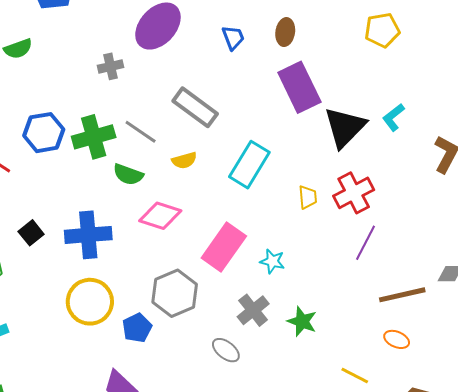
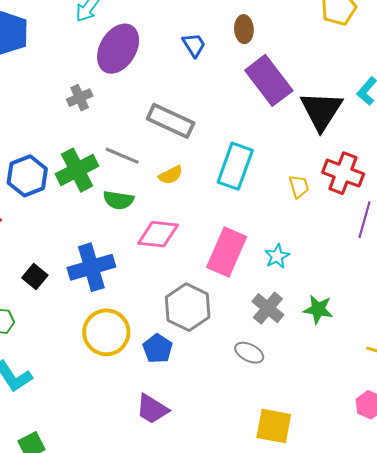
red cross: (354, 193) -> (343, 173), turned -30
cyan star: (272, 261) -> (277, 256), turned -30

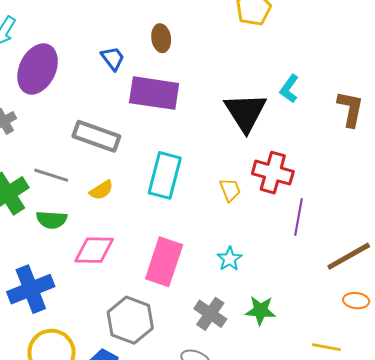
purple rectangle: (269, 80) -> (154, 93), moved, turned -39
cyan star: (277, 256) -> (229, 259), moved

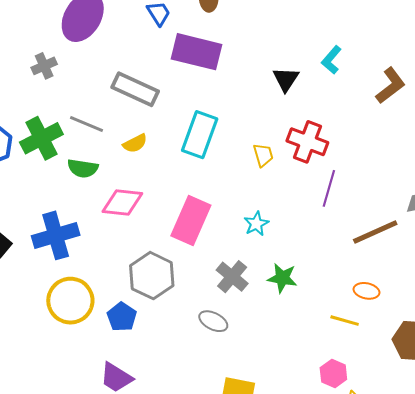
brown L-shape: (350, 109) -> (391, 86), turned 36
black triangle: (246, 112) -> (286, 79), size x0.6
orange ellipse: (356, 301) -> (366, 291), moved

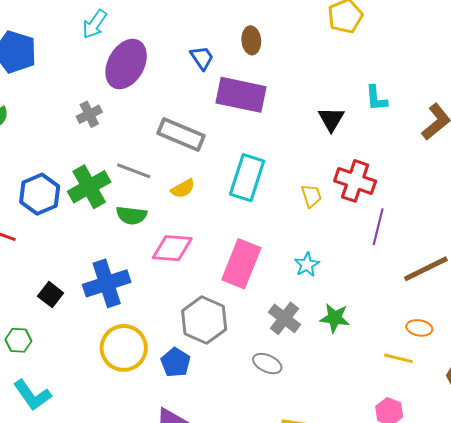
cyan L-shape: (331, 60) -> (376, 98), turned -44

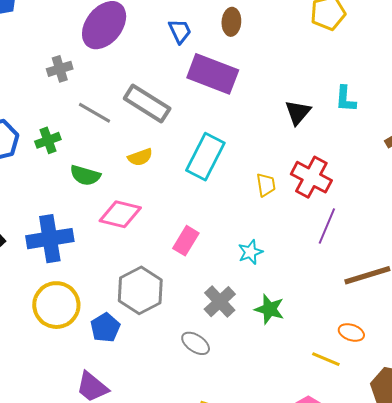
gray line: (134, 171) -> (94, 113), moved
green cross: (89, 187) -> (48, 140), size x0.6
pink rectangle: (241, 264) -> (186, 241), size x0.6

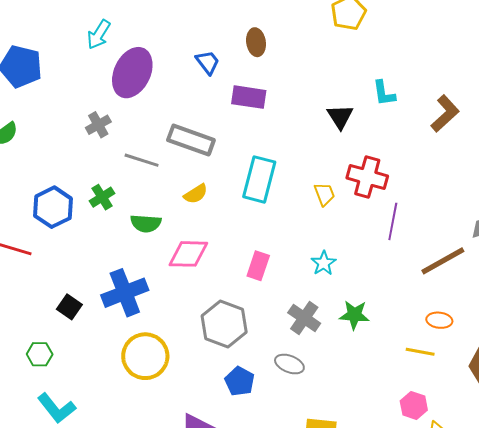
purple rectangle: (213, 74) -> (249, 97), size x0.7
blue pentagon: (105, 328) -> (240, 381), moved

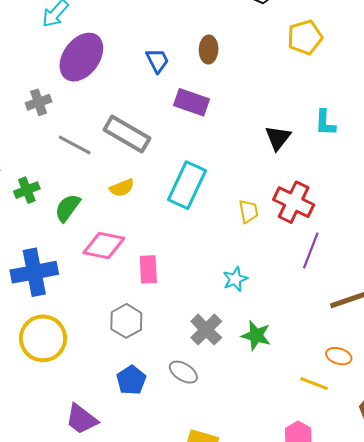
green cross: (102, 197) -> (27, 190), moved
green semicircle: (146, 223) -> (68, 208), turned 112
pink rectangle: (258, 266) -> (148, 269), moved, turned -32
gray hexagon: (224, 324) -> (126, 321), size x0.7

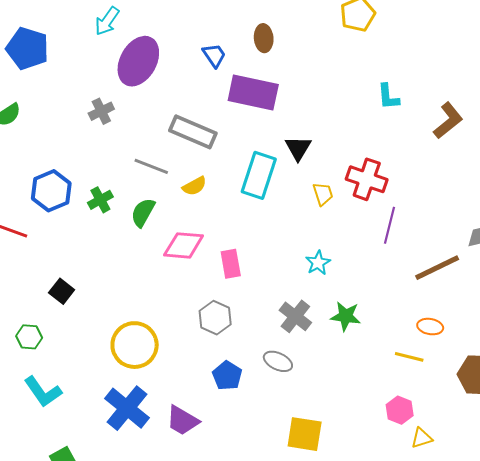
purple rectangle: (192, 102) -> (253, 93), size x1.4
black triangle: (278, 138) -> (298, 148), moved
gray line: (75, 145) -> (151, 166), moved
blue cross: (34, 272) -> (127, 408), moved, turned -33

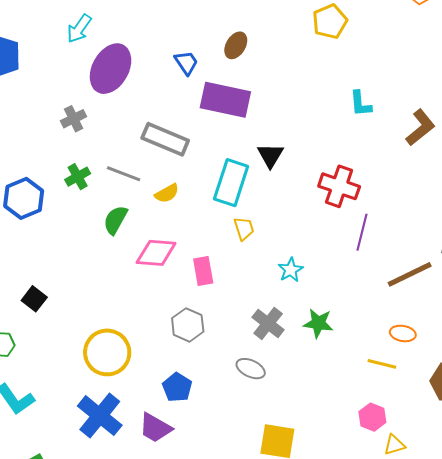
brown ellipse: (264, 38) -> (236, 45), turned 36
yellow trapezoid: (323, 194) -> (244, 229), moved
green cross: (100, 200) -> (78, 177), moved
blue pentagon: (227, 376) -> (177, 387), moved

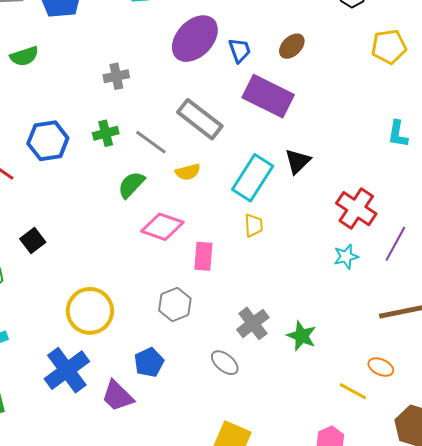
purple ellipse: (111, 69) -> (195, 39), moved
purple line: (362, 232) -> (395, 244), moved
cyan star: (291, 270) -> (346, 257), moved

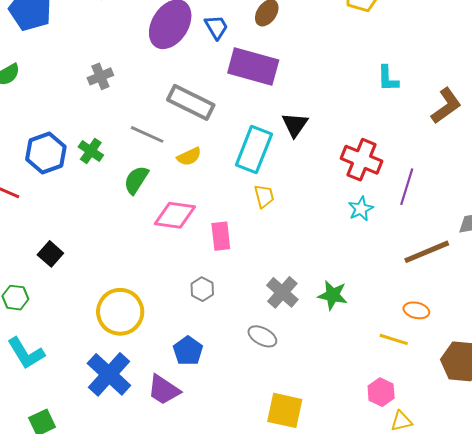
green cross: (106, 133) -> (91, 151), moved, turned -30
gray hexagon: (175, 305) -> (202, 289), size x0.7

